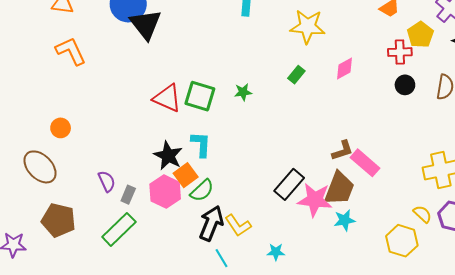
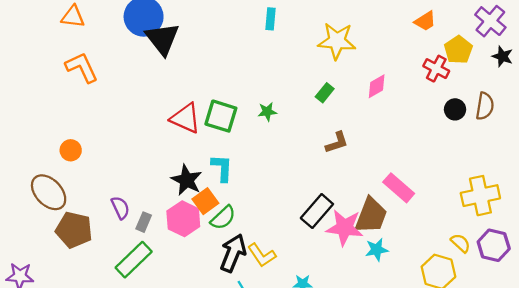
red cross: (400, 52) -> (436, 69), turned 30
black circle: (405, 85) -> (455, 109), moved
brown L-shape: (342, 150) -> (337, 143), moved
brown pentagon: (58, 220) -> (74, 230), moved

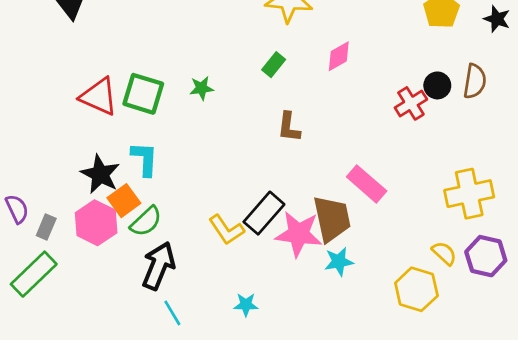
red cross: (436, 69) -> (411, 103), moved, turned 30
brown L-shape: (337, 143) -> (289, 127), turned 115
brown trapezoid: (371, 215) -> (332, 219), turned -33
yellow L-shape: (262, 255) -> (226, 230), moved

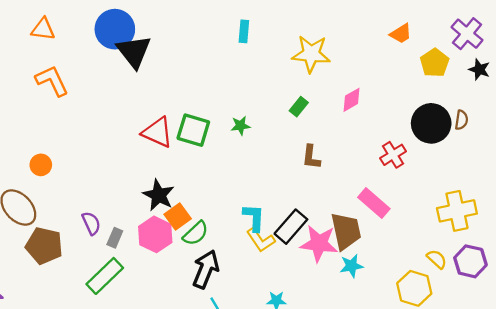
brown semicircle: (475, 81) -> (461, 120), size x0.7
black circle: (437, 85) -> (431, 123), size x1.8
red cross: (411, 103) -> (393, 155), moved
cyan L-shape: (145, 159) -> (254, 218), moved

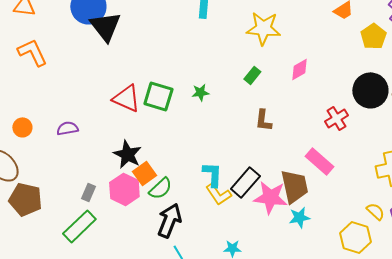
purple semicircle: (91, 223) -> (67, 128), moved, turned -75

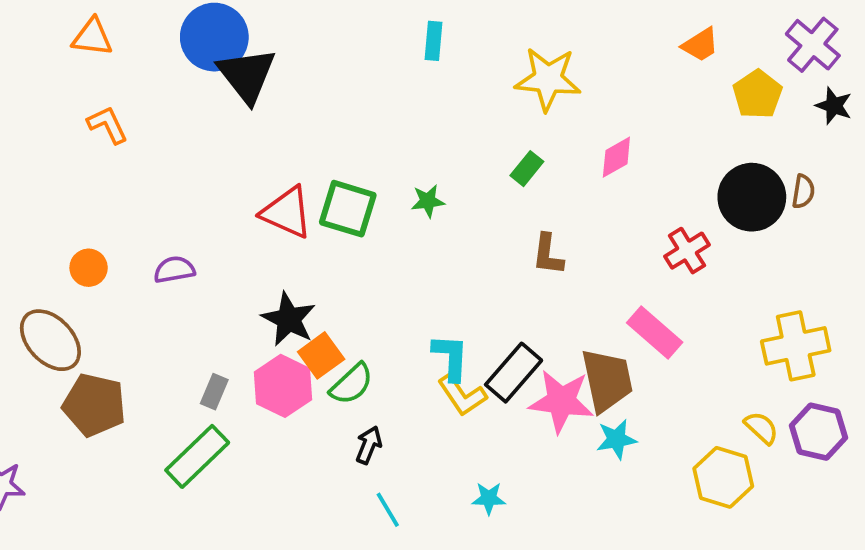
orange L-shape: (32, 52) -> (108, 125), size x0.7
black arrow: (169, 220) -> (369, 445), size x0.6

